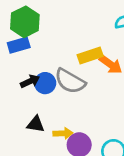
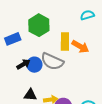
green hexagon: (25, 22) -> (39, 25), moved
yellow rectangle: (90, 55) -> (65, 42), turned -66

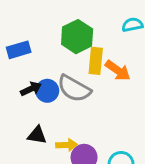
green hexagon: (39, 25) -> (77, 37), moved

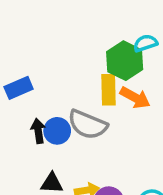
green hexagon: (77, 37) -> (125, 61), moved
black arrow: (31, 89) -> (38, 131), turned -66

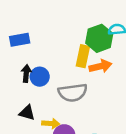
orange arrow: (135, 98) -> (100, 66), turned -55
gray semicircle: (88, 125) -> (73, 93), moved, turned -44

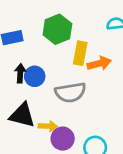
green hexagon: (99, 38) -> (57, 29), moved
black triangle: (27, 113) -> (22, 115), size x1.5

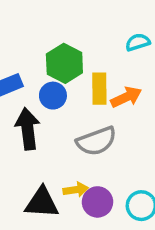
black arrow: (20, 73) -> (28, 129), size x1.6
blue circle: (35, 76) -> (53, 96), moved
black triangle: (22, 115) -> (42, 203), moved

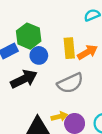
green hexagon: (64, 63) -> (29, 36), moved
black arrow: (28, 129) -> (24, 79), turned 76

